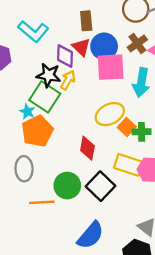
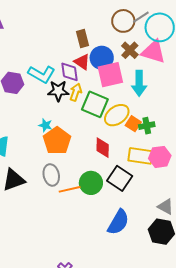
cyan L-shape: (33, 31) -> (42, 74), moved
green square: (45, 97) -> (95, 104), moved
orange line: (42, 202) -> (70, 189), moved

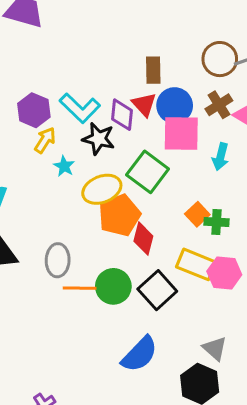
cyan arrow: (139, 83) -> (221, 157), size x0.7
yellow arrow: (76, 92) -> (45, 140), moved
yellow ellipse: (117, 115) -> (102, 189), moved
cyan star: (45, 125) -> (64, 166), moved
orange pentagon: (57, 141) -> (119, 215), moved

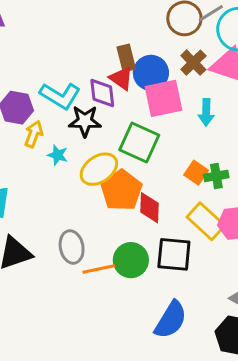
brown rectangle: (153, 70) -> (126, 58), moved
yellow rectangle: (196, 264) -> (206, 221), turned 33
black square: (157, 290) -> (174, 254), turned -30

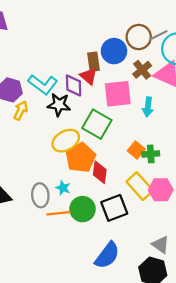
blue circle: (151, 73) -> (114, 51), moved
cyan star: (58, 155) -> (63, 188), moved
black square: (174, 254) -> (114, 208), turned -32

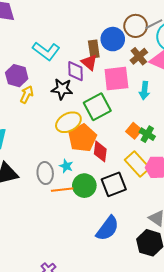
cyan L-shape: (43, 84) -> (46, 51), moved
green square: (97, 124) -> (97, 107), turned 32
green cross: (151, 154) -> (147, 134), turned 35

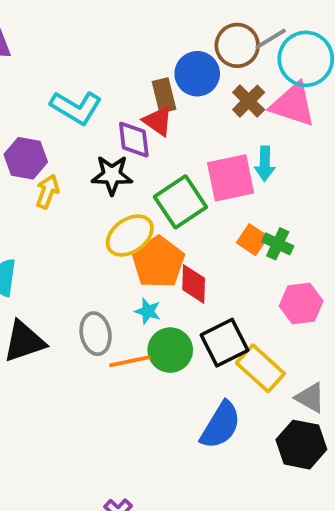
pink square: (116, 79) -> (231, 178), moved
yellow rectangle: (137, 164) -> (260, 368), moved
cyan star: (66, 166) -> (148, 311), moved

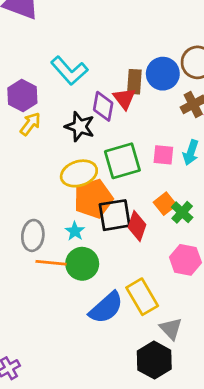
pink square: (231, 178) -> (163, 155), size x0.6
red diamond: (194, 284) -> (137, 226), moved
black square: (225, 343) -> (115, 215), moved
blue semicircle: (221, 425) -> (106, 308), moved

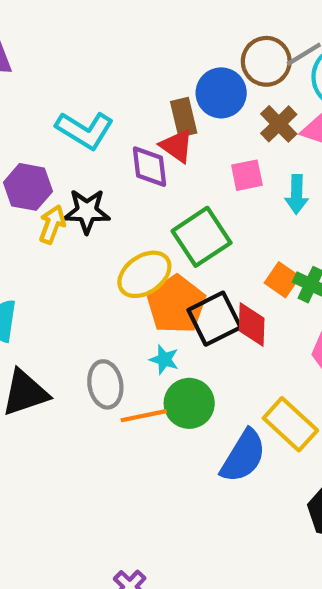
black star: (80, 127) -> (87, 211), moved
pink square: (163, 155) -> (247, 175), moved

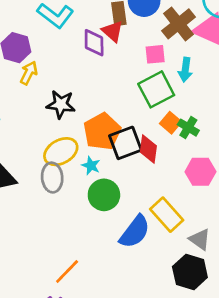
brown cross: (279, 124) -> (179, 24), size x1.4
black star: (87, 211) -> (61, 104), moved
green square: (202, 237) -> (156, 89), moved
yellow ellipse: (144, 274) -> (61, 152), moved
orange line: (144, 416) -> (67, 272), moved, turned -40

